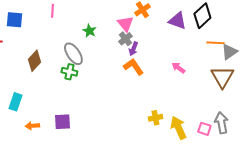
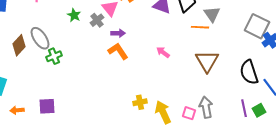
gray cross: (125, 39) -> (97, 20), moved
purple arrow: (133, 49) -> (118, 33), turned -112
gray triangle: (229, 52) -> (212, 14), moved, turned -30
gray ellipse: (73, 54) -> (40, 38), moved
green cross: (69, 72) -> (54, 56), turned -35

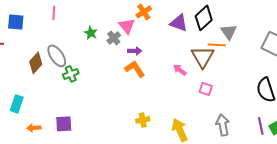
brown triangle: (207, 61) -> (203, 57), moved
yellow cross: (140, 102) -> (143, 120), moved
pink square: (189, 113) -> (206, 89), moved

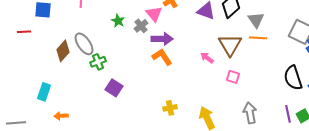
orange line: (217, 45) -> (258, 38), moved
purple arrow: (135, 51) -> (162, 39), size x1.5
purple square: (64, 124) -> (114, 88), moved, turned 36

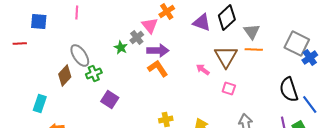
green star: (118, 21) -> (121, 48), moved
brown diamond: (63, 51) -> (65, 76), moved

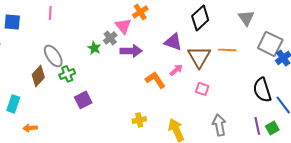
purple triangle: (202, 23) -> (173, 42), moved
gray triangle: (252, 32) -> (246, 18), moved
orange L-shape: (158, 69) -> (155, 80), moved
pink arrow: (203, 70) -> (176, 70), turned 104
purple square: (110, 100) -> (83, 100), turned 30

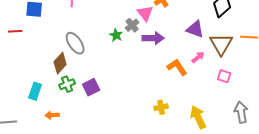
green cross: (67, 74) -> (67, 84), moved
purple square: (83, 100) -> (91, 87), moved

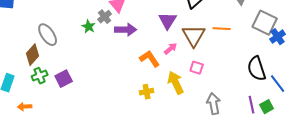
purple triangle: (195, 29) -> (168, 21), turned 42
yellow cross: (161, 107) -> (147, 92), moved
yellow arrow: (198, 117) -> (176, 83), moved

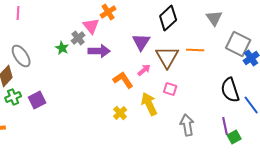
yellow cross: (147, 92) -> (120, 113), turned -32
green square: (267, 107) -> (234, 137), moved

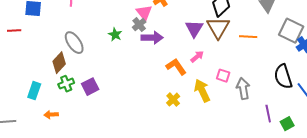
gray cross: (78, 38) -> (139, 25), moved
brown triangle: (167, 57) -> (218, 28), moved
gray arrow: (187, 125) -> (243, 89), moved
purple line: (225, 126) -> (268, 114), moved

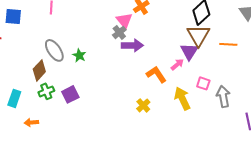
purple triangle: (194, 29) -> (189, 51), moved
green star: (115, 35) -> (79, 55), moved
yellow cross: (173, 100) -> (143, 105), moved

